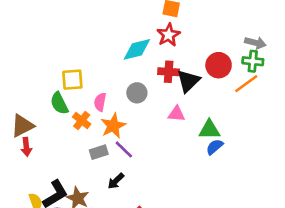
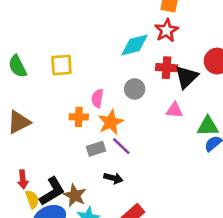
yellow square: (72, 80) -> (61, 65), moved
green semicircle: (59, 103) -> (18, 66), moved
orange cross: (82, 120) -> (79, 117), turned -36
red arrow: (26, 147) -> (23, 179), moved
black arrow: (116, 181) -> (113, 178), turned -120

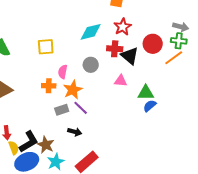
red star: (167, 30) -> (123, 27), moved
yellow square: (61, 65) -> (46, 47), moved
black triangle: (186, 77) -> (130, 56), turned -36

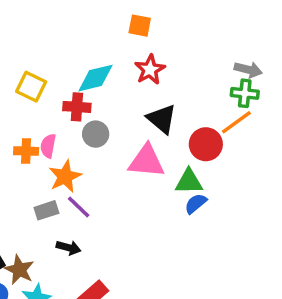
red circle: (153, 44) -> (206, 144), moved
yellow square: (46, 47) -> (31, 87), moved, turned 30
red cross: (115, 49) -> (77, 107), moved
pink triangle: (121, 81) -> (146, 161), size x1.6
orange cross: (49, 86) -> (26, 151), moved

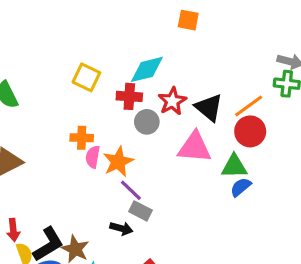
red star: (150, 70) -> (172, 101), moved
orange line: (236, 122) -> (249, 106), moved
pink semicircle: (48, 146) -> (93, 157), moved
gray rectangle: (46, 210) -> (140, 211), moved, turned 45

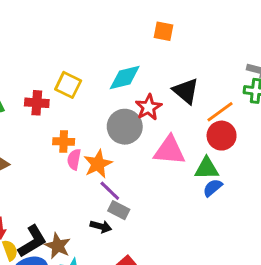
red cross: (129, 96) -> (37, 103), moved
black triangle: (209, 108) -> (186, 91), moved
gray circle: (147, 122) -> (125, 127), size x1.5

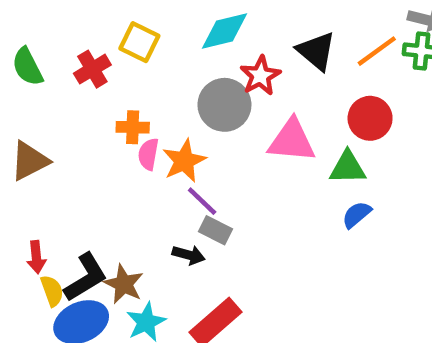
red cross: (37, 103) -> (92, 69), turned -35
orange line: (220, 112) -> (377, 51), moved
blue semicircle: (213, 188) -> (357, 215), moved

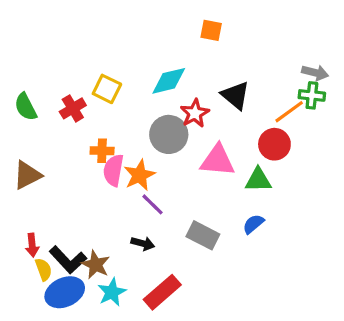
orange line: (377, 51) -> (289, 112), moved
pink semicircle: (148, 154) -> (113, 170), size x1.4
blue semicircle: (357, 215) -> (253, 224), moved
gray rectangle: (216, 230) -> (203, 235), moved, size x1.4
black L-shape: (86, 277) -> (68, 260), turned 78

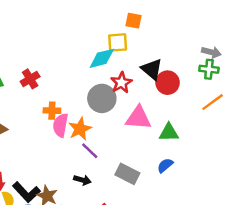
yellow square: (107, 89) -> (118, 42), moved, turned -30
orange line: (289, 112) -> (213, 102), moved
red circle: (274, 144) -> (168, 83), moved

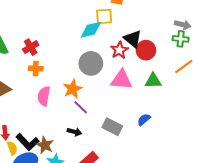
red star: (121, 83) -> (119, 50), moved
orange cross: (52, 111) -> (36, 69), moved
pink semicircle: (60, 125) -> (44, 96), moved
green triangle: (169, 133) -> (153, 81), moved

